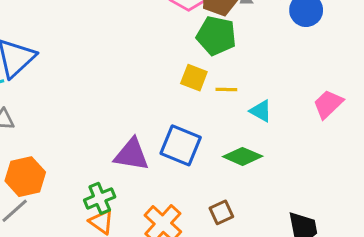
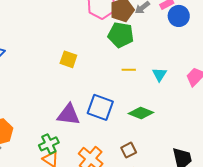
yellow square: (194, 78) -> (68, 59), moved
cyan triangle: (261, 111) -> (159, 74), moved, turned 35

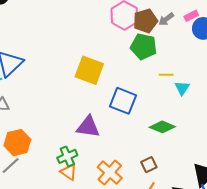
yellow square: (68, 59) -> (89, 70), size x1.6
yellow line: (129, 70) -> (166, 75), moved
blue square: (100, 107) -> (123, 101), moved

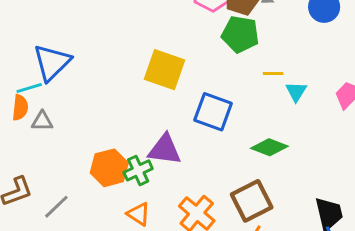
orange hexagon: (17, 143) -> (109, 168), moved
green cross: (67, 156) -> (138, 170), moved
brown square: (149, 165) -> (252, 201), size x1.8

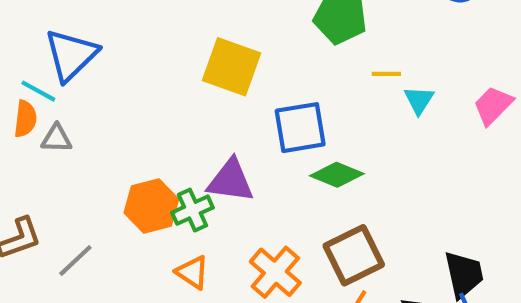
cyan line: (29, 88) -> (38, 91), turned 45
blue square: (213, 112) -> (300, 128), turned -30
green diamond: (269, 147) -> (337, 175), moved

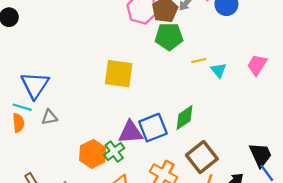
blue square: (300, 128) -> (153, 128), moved
gray triangle: (57, 138) -> (49, 117), moved
green diamond: (337, 175) -> (184, 118), turned -44

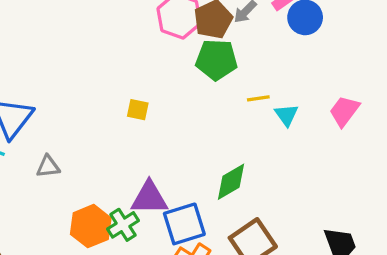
yellow square: (119, 74) -> (138, 110), size x0.5
gray triangle: (49, 117) -> (48, 167), moved
blue square: (153, 128) -> (184, 224), moved

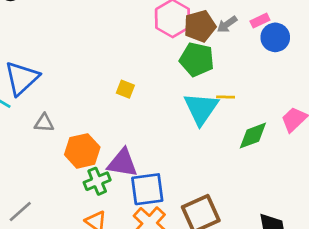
cyan triangle: (286, 115) -> (201, 109), moved, size x1.8
green diamond: (231, 182) -> (253, 136), moved
orange hexagon: (91, 226) -> (82, 151), moved

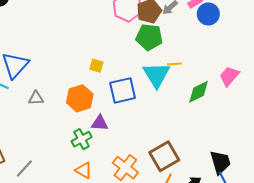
orange hexagon: (82, 151) -> (80, 98), moved
purple triangle: (122, 163) -> (100, 123), size x0.7
blue square: (147, 189) -> (123, 90), moved

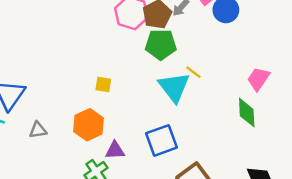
yellow line: (174, 64) -> (193, 72), turned 48
blue square: (123, 90) -> (162, 140), moved
green diamond: (199, 92) -> (247, 113), moved, turned -60

